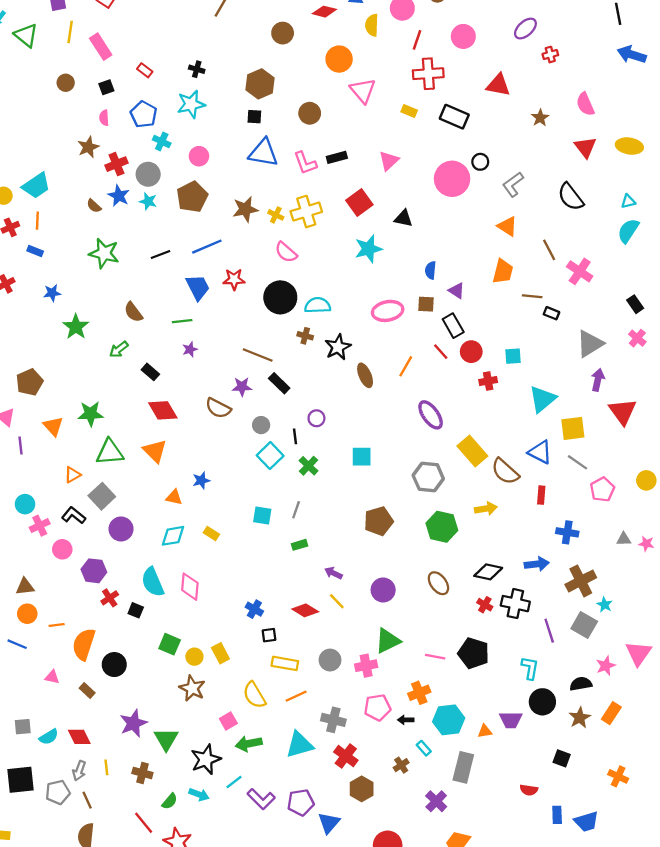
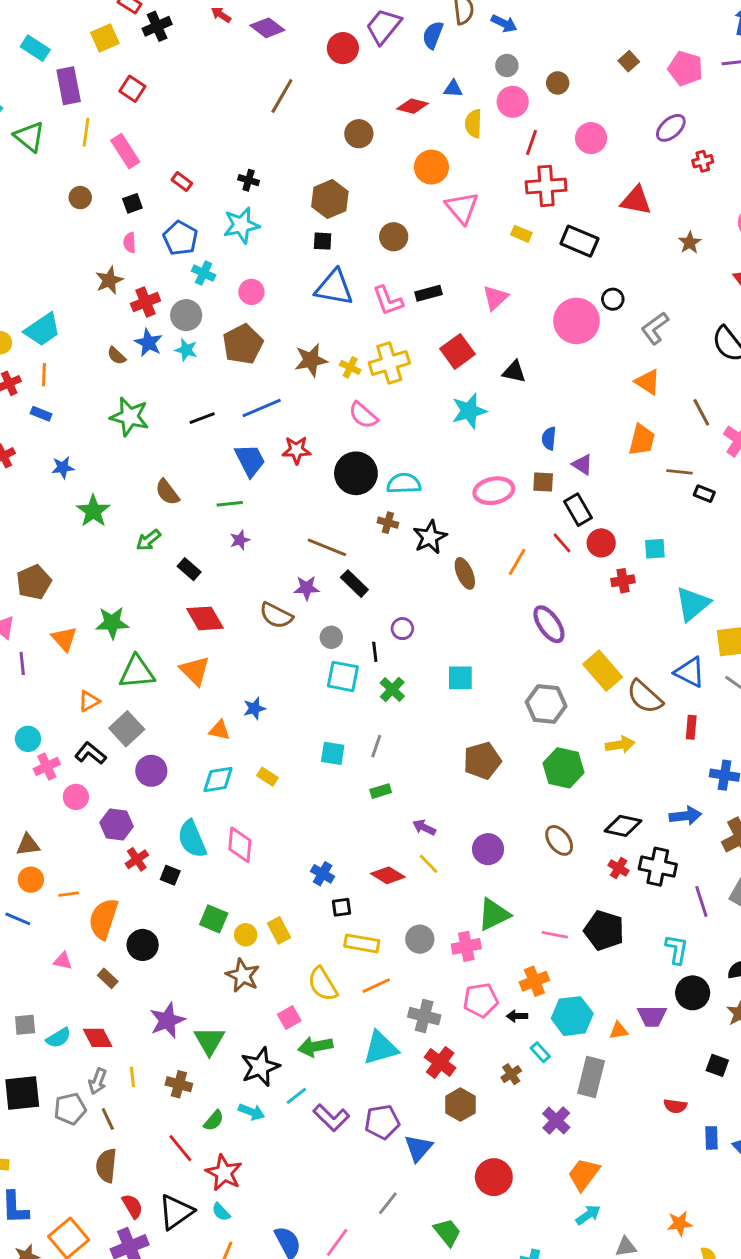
cyan square: (270, 456) -> (343, 676), turned -35

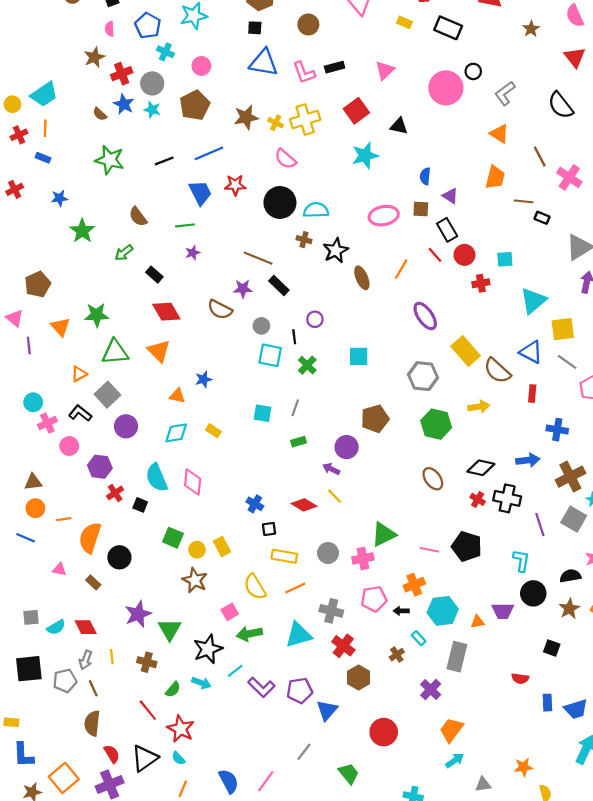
purple circle: (488, 849) -> (347, 447), moved

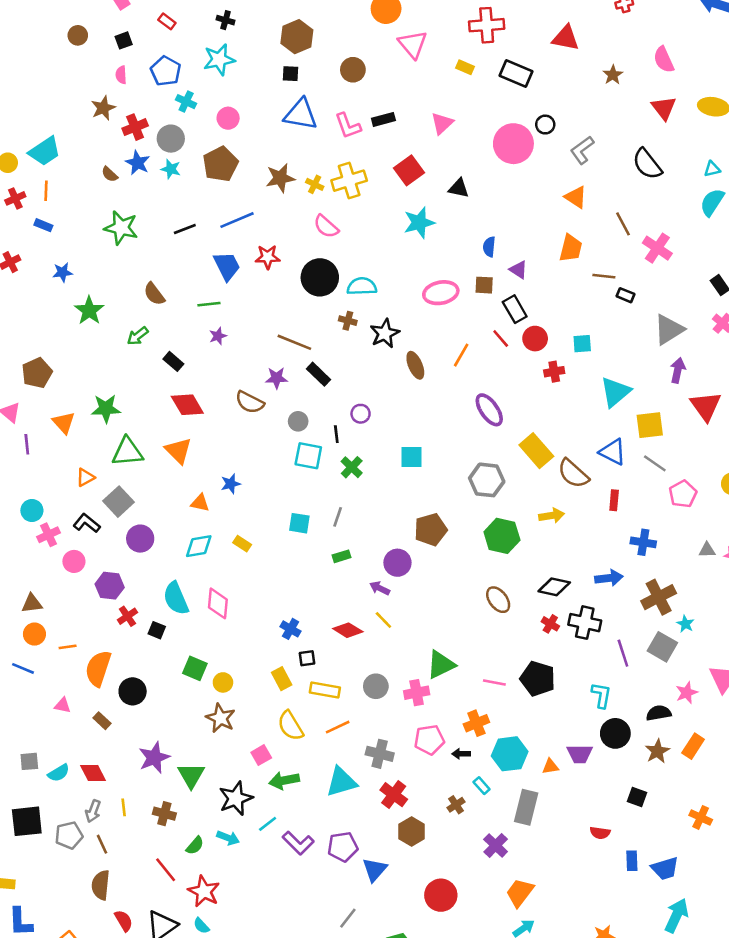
yellow rectangle: (222, 546) -> (282, 679), moved

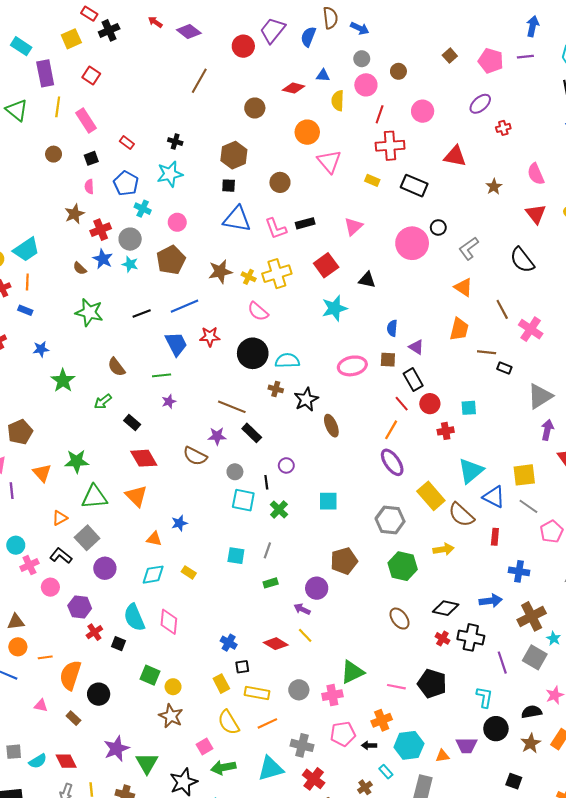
orange line: (461, 355) -> (391, 430), moved
cyan triangle: (615, 392) -> (471, 471), moved

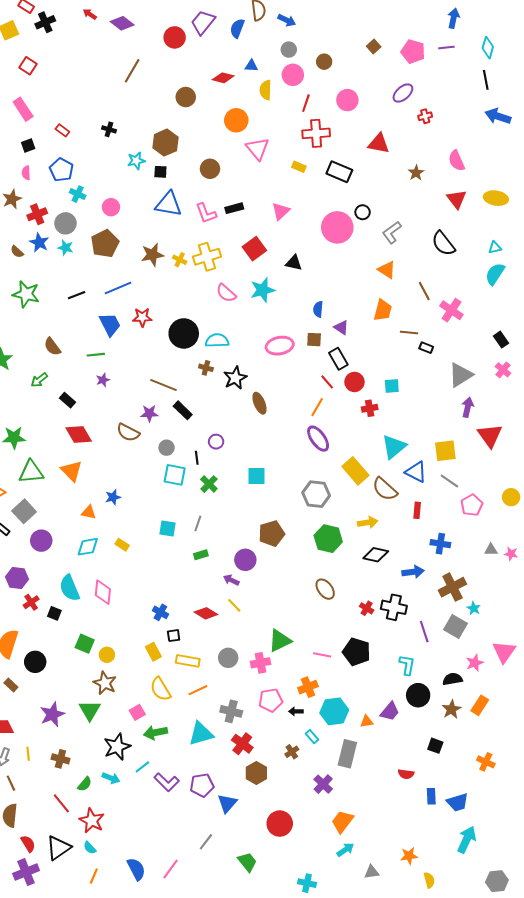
cyan star: (170, 174) -> (136, 161), moved, size x0.7
pink semicircle: (258, 311) -> (226, 293), moved
black diamond: (446, 608) -> (376, 555), moved
purple trapezoid: (467, 745) -> (390, 711), turned -50
green triangle: (147, 763) -> (90, 710), moved

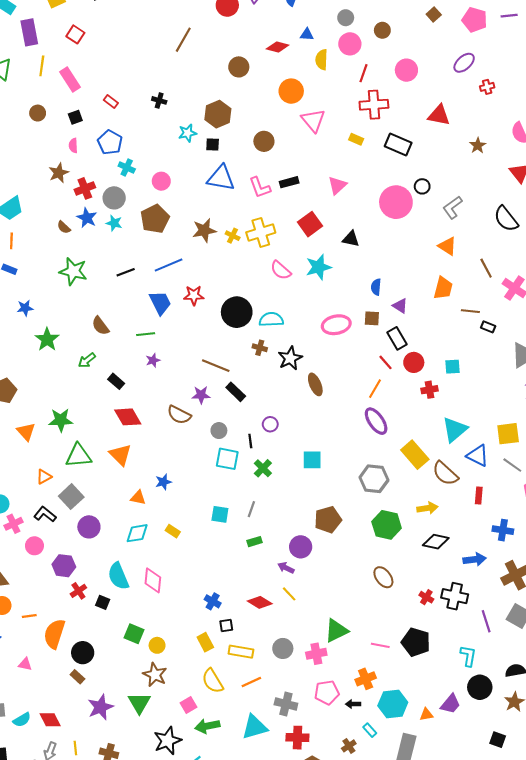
brown rectangle: (11, 685) -> (77, 677), moved
red cross: (242, 744) -> (297, 738), turned -35

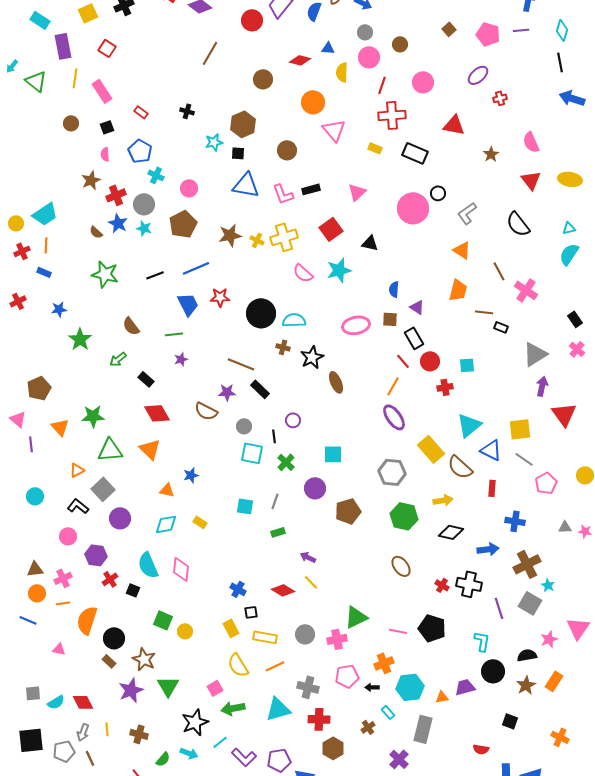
pink cross: (14, 524) -> (63, 578), moved
purple circle: (301, 547) -> (315, 488), moved
brown star: (155, 675) -> (144, 659), moved
purple trapezoid: (450, 704) -> (465, 687), turned -145

